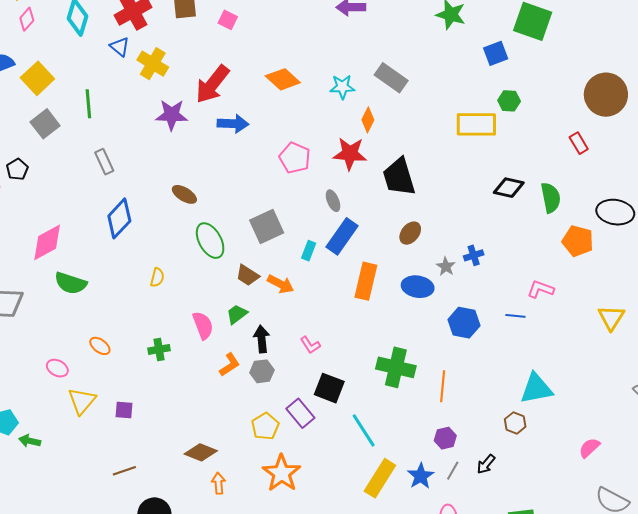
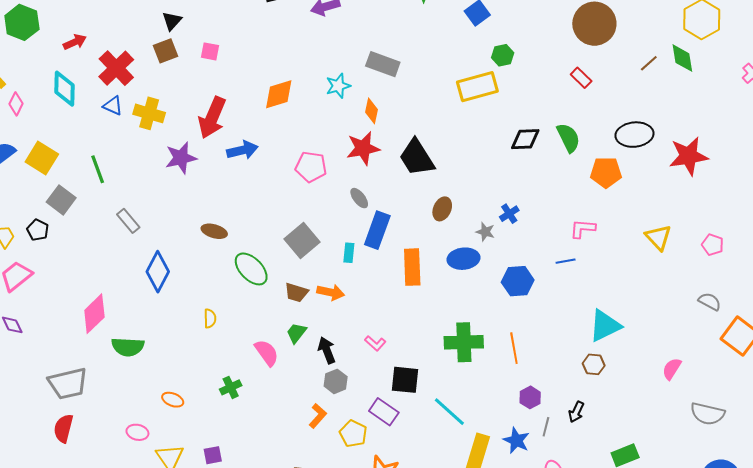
orange diamond: (283, 79) -> (279, 94), turned -44
black pentagon: (17, 169) -> (38, 230), moved
orange L-shape: (230, 365) -> (318, 416), moved

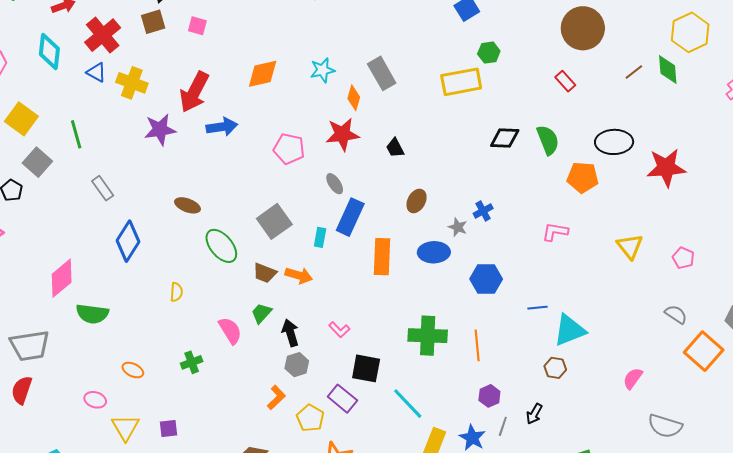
gray rectangle: (383, 64) -> (382, 73), moved, turned 36
black trapezoid: (417, 158) -> (395, 148), size x0.5
blue line: (566, 261) -> (537, 308), moved

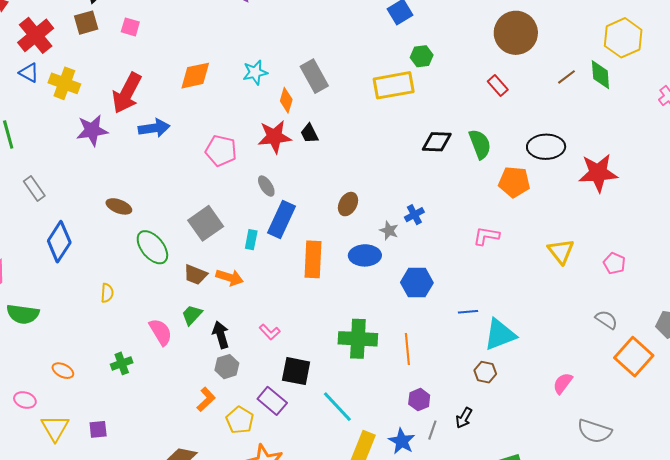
black trapezoid: (395, 148) -> (309, 133), moved

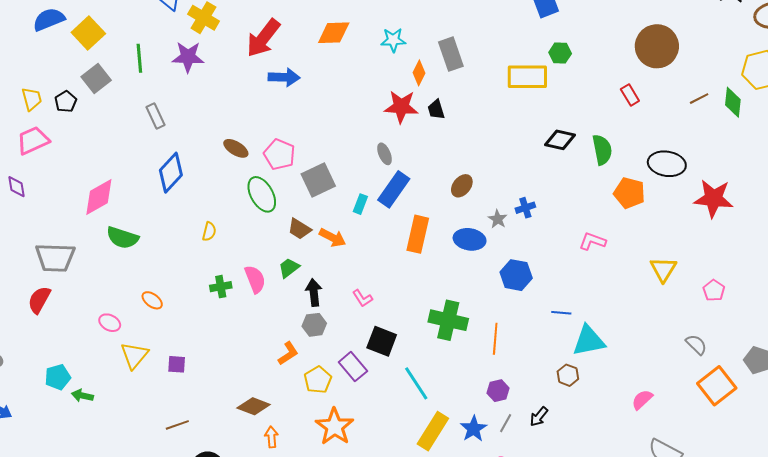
purple star: (92, 130) -> (188, 57), moved
pink pentagon: (221, 151) -> (279, 154), moved
green cross: (122, 363) -> (221, 287), moved

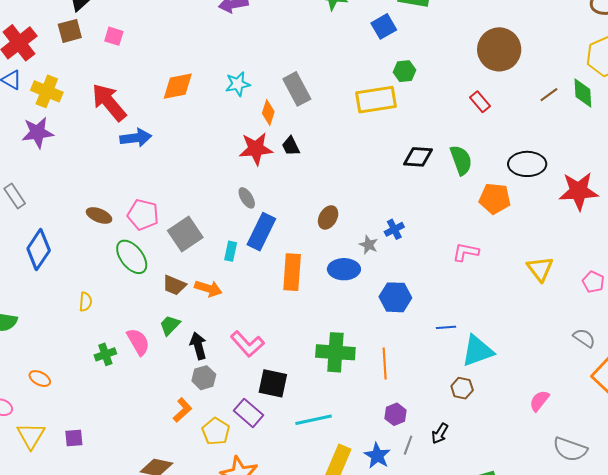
red arrow: (263, 38) -> (109, 102), turned 111
pink L-shape: (362, 298) -> (247, 344), size x1.6
cyan line: (416, 383) -> (314, 420), turned -60

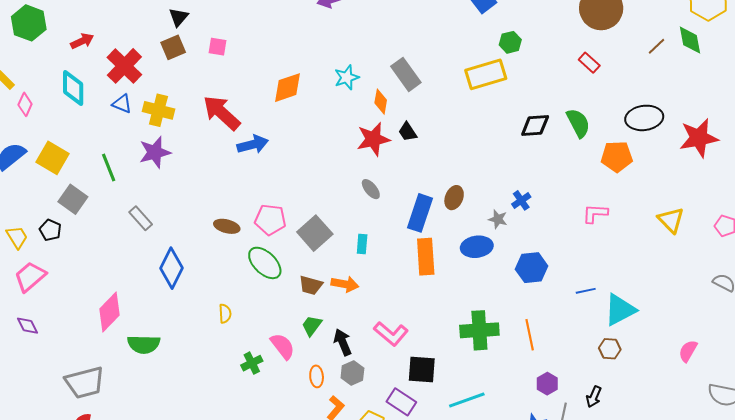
blue rectangle: (261, 232) -> (420, 213), moved
orange ellipse: (40, 379) -> (317, 376), moved, turned 65

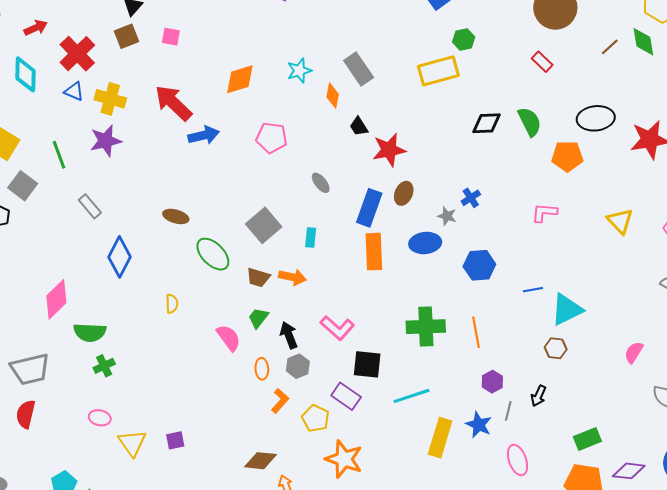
red star: (373, 139) -> (389, 150), moved
pink pentagon: (270, 220) -> (272, 138), moved
green cross: (252, 363) -> (104, 366), moved

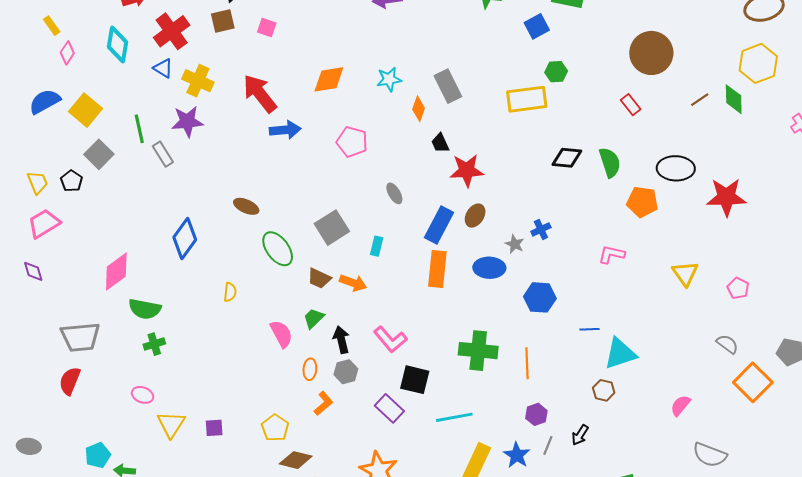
gray rectangle: (90, 206) -> (163, 154), moved
yellow pentagon: (316, 418) -> (275, 428), moved

